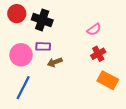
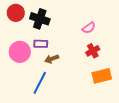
orange rectangle: (108, 80) -> (102, 76), turned -42
blue line: (23, 88) -> (40, 83), moved

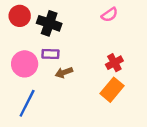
pink semicircle: (89, 28) -> (110, 15), moved
orange rectangle: (102, 76) -> (112, 90), moved, turned -36
blue line: (40, 83) -> (27, 103), moved

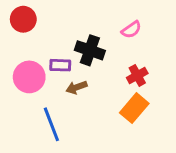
pink semicircle: (110, 15) -> (131, 30), moved
black cross: (49, 23) -> (90, 50), moved
blue line: (27, 103) -> (51, 124), moved, turned -48

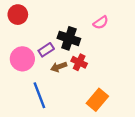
purple rectangle: (60, 65) -> (46, 50), turned -35
red cross: (137, 75) -> (79, 62), moved, turned -35
orange rectangle: (134, 108) -> (97, 100), moved

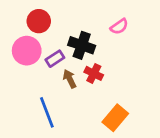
red circle: (18, 15) -> (39, 21), moved
pink circle: (22, 59) -> (27, 51), moved
brown arrow: (59, 67) -> (70, 79), turned 84

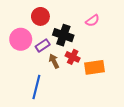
red circle: (39, 21) -> (40, 16), moved
blue line: (47, 112) -> (36, 87), turned 35
orange rectangle: (115, 118) -> (94, 67), moved, turned 42

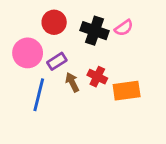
black cross: (63, 35) -> (95, 31), moved
blue line: (36, 87) -> (39, 95), moved

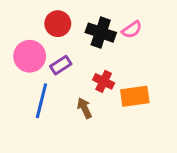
brown arrow: (72, 82) -> (84, 108), moved

